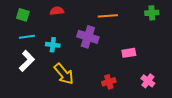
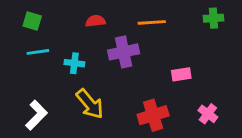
red semicircle: (57, 11) -> (95, 21), moved
purple cross: (88, 37) -> (124, 52), turned -30
white L-shape: (27, 61) -> (36, 115), moved
red cross: (109, 82) -> (153, 115), size x1.5

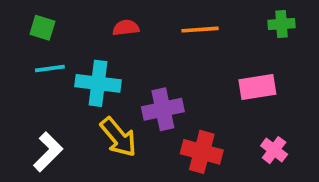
purple cross: (124, 52) -> (163, 109), moved
cyan cross: (74, 63) -> (98, 83), size x1.6
pink rectangle: (181, 74) -> (257, 87), moved, size x1.4
red cross: (153, 115) -> (202, 152), turned 32

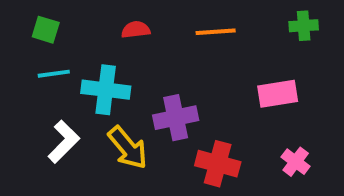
white L-shape: (48, 152) -> (64, 142), moved

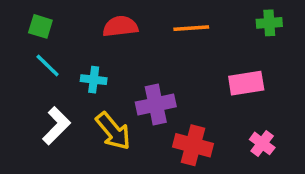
red semicircle: (136, 30) -> (120, 26), size x1.4
cyan line: (54, 74) -> (48, 65), turned 52
cyan cross: (106, 90) -> (94, 80), size x0.6

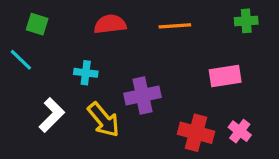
cyan line: (48, 65) -> (21, 60), moved
red cross: (193, 145) -> (196, 133), moved

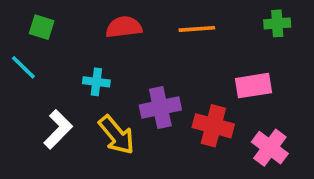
pink cross: (240, 131) -> (270, 148), size x1.4
red cross: (196, 133) -> (213, 126), moved

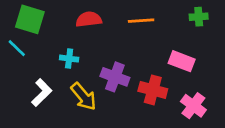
green square: (42, 27) -> (30, 19), size x1.6
pink rectangle: (253, 86) -> (182, 61), turned 30
purple cross: (160, 107) -> (115, 77), turned 32

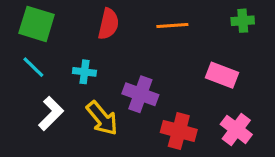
red semicircle: (89, 19) -> (108, 24), turned 110
cyan line: (17, 48) -> (33, 67), moved
red cross: (153, 90) -> (179, 131), moved

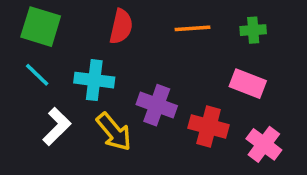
green cross: (243, 21) -> (253, 30), moved
cyan cross: (84, 72) -> (94, 80), size x1.5
red cross: (179, 131) -> (209, 127), moved

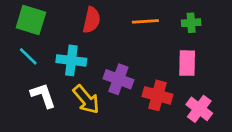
pink rectangle: (248, 84) -> (187, 63), turned 70
white L-shape: (57, 127) -> (43, 95), turned -64

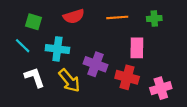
green square: (31, 20) -> (33, 22), moved, size x0.7
red semicircle: (92, 20) -> (74, 16), turned 60
pink rectangle: (187, 63) -> (137, 48), moved
pink cross: (199, 109) -> (161, 88), turned 36

